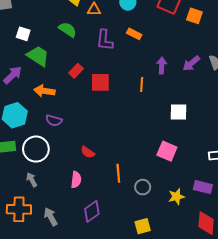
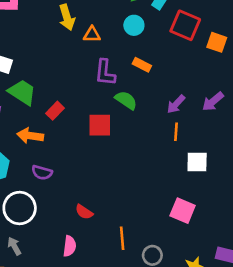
green semicircle: (68, 30) -> (126, 100), moved
purple arrow: (162, 66) -> (176, 104), turned -140
red rectangle: (76, 71) -> (55, 111), moved
orange line: (142, 85) -> (176, 132), moved

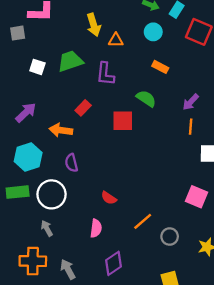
purple L-shape: (105, 73) -> (105, 74), moved
green trapezoid: (22, 92) -> (70, 61), moved, turned -52
purple semicircle: (42, 173) -> (71, 163), turned 60
orange line: (122, 238) -> (143, 221), turned 54

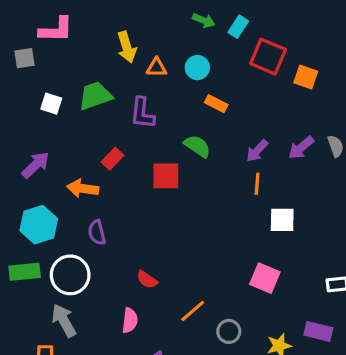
cyan circle: (153, 32) -> (197, 68), moved
gray arrow: (47, 228) -> (64, 320), size x1.5

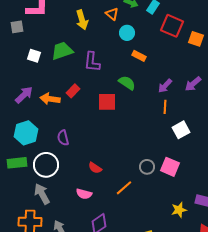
orange triangle: (157, 68) -> (112, 14), moved, turned 40
orange arrow: (83, 188) -> (50, 99), moved
white square: (282, 220) -> (181, 130), turned -30
pink semicircle: (130, 320) -> (84, 194), turned 98
gray circle: (229, 331) -> (147, 167), moved

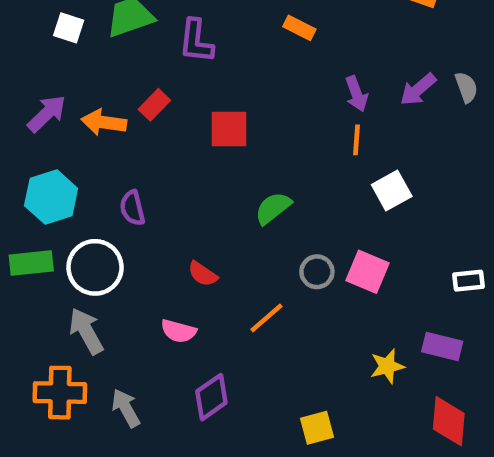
green semicircle: (127, 83) -> (273, 208), moved, turned -72
purple arrow: (165, 86) -> (356, 94), turned -63

